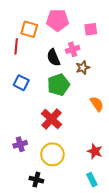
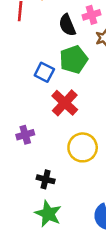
blue square: (21, 83) -> (44, 72), moved
yellow circle: (52, 154) -> (83, 147), moved

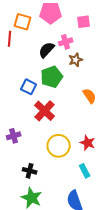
black semicircle: (67, 25) -> (47, 50), turned 66

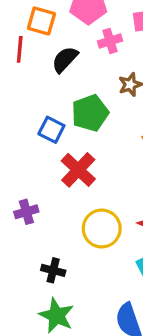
pink cross: (66, 42) -> (110, 41), moved
black semicircle: (47, 50) -> (65, 59), moved

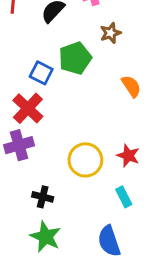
red cross: (78, 170) -> (28, 108), moved
purple cross: (26, 212) -> (19, 145), size x1.4

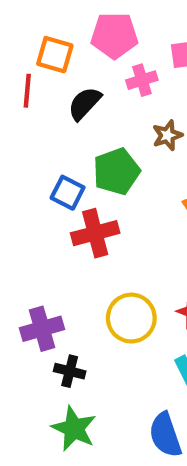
red cross: (28, 108) -> (95, 233), moved, turned 32
purple cross: (19, 145) -> (42, 329), moved

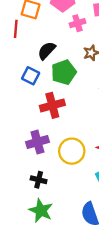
black semicircle: (85, 103) -> (47, 51), moved
blue square: (68, 193) -> (31, 76), moved
purple cross: (42, 329) -> (37, 142), moved

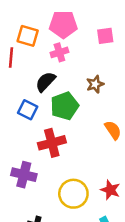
pink cross: (77, 23) -> (59, 52), moved
purple cross: (37, 142) -> (24, 175), moved, turned 30

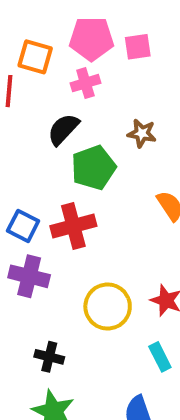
pink square: (105, 36) -> (138, 47), moved
brown star: (95, 84) -> (142, 133), turned 30
blue square: (28, 110) -> (23, 226), moved

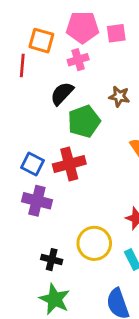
yellow circle: (108, 306) -> (94, 243), moved

